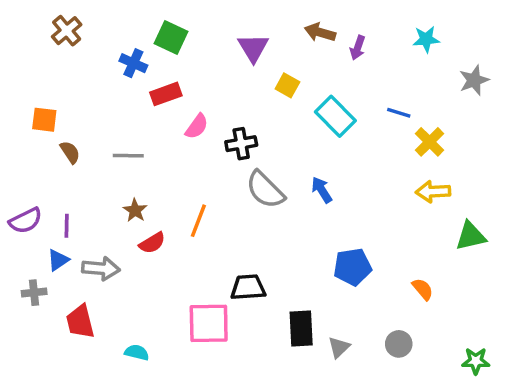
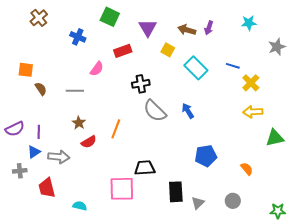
brown arrow: (320, 32) -> (187, 30), moved
green square: (171, 37) -> (110, 17), moved
red rectangle: (166, 94) -> (123, 51), moved
pink semicircle: (197, 126) -> (97, 69), moved

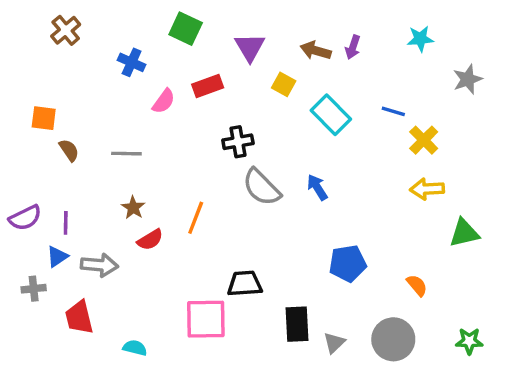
pink semicircle: (97, 69) -> (164, 101), moved
gray circle: (233, 201) -> (393, 339), size x1.6
green star: (278, 211) -> (469, 341), moved

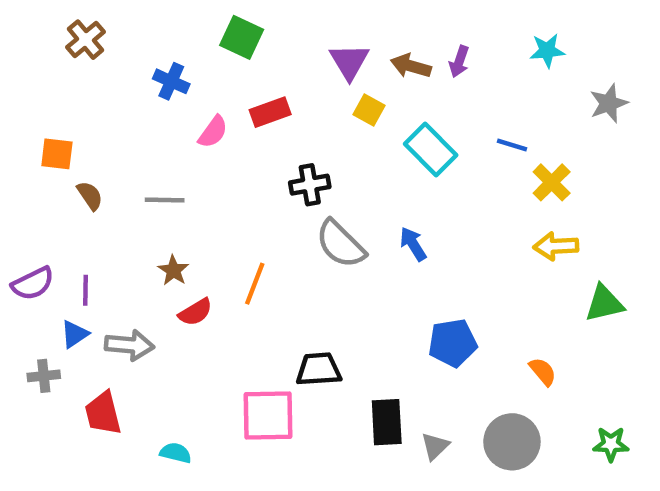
purple triangle: (250, 47) -> (349, 62), moved

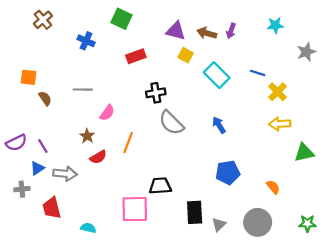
purple triangle: (349, 62) -> (176, 31), turned -45
pink semicircle: (213, 132) -> (107, 113), moved
gray line: (165, 200) -> (83, 90), moved
blue arrow: (413, 244) -> (219, 125), moved
purple line: (86, 290) -> (43, 146), turned -32

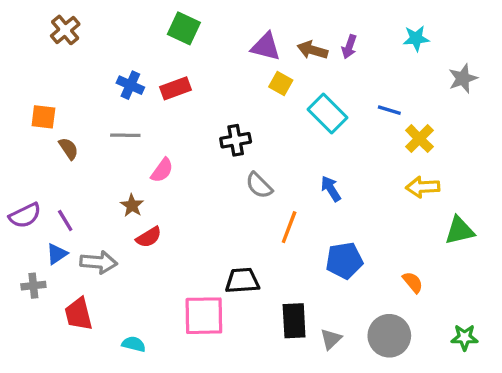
blue cross: (86, 41) -> (130, 85), moved
red rectangle: (136, 56) -> (175, 88), moved
gray semicircle: (171, 123) -> (259, 185), size x0.7
orange line: (128, 143) -> (289, 227), moved

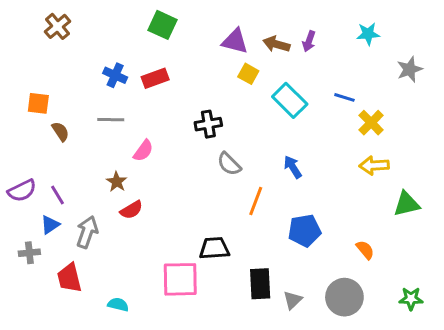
gray arrow: (99, 262) -> (87, 232), turned -76

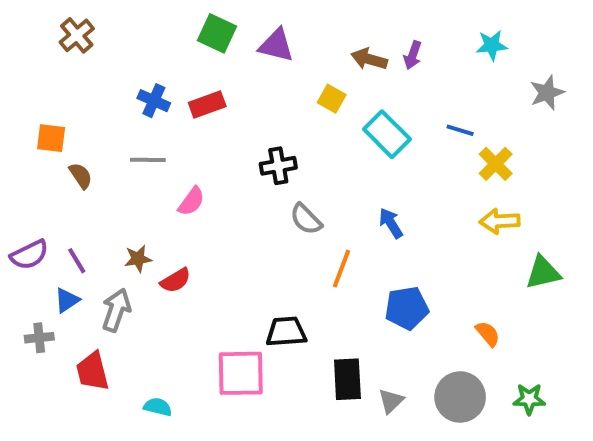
purple triangle: (235, 41) -> (276, 45), moved
brown star: (117, 182) -> (138, 259), moved, turned 30
green star: (411, 299) -> (529, 399), moved

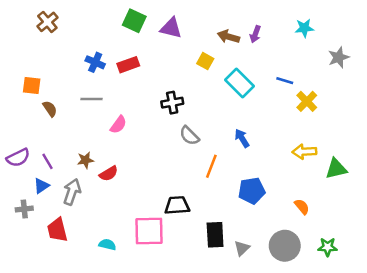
yellow arrow: (500, 221) -> (304, 152), moved
cyan semicircle: (158, 407) -> (107, 245), moved

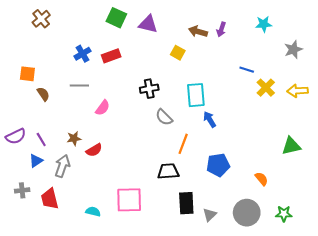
blue cross: (95, 62) -> (82, 54), turned 35
cyan rectangle: (239, 83) -> (196, 95), moved, turned 40
yellow arrow: (304, 152) -> (298, 91), moved
black trapezoid: (177, 205) -> (168, 171), moved
gray cross: (24, 209) -> (22, 190), moved

